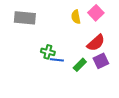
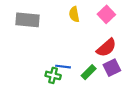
yellow semicircle: (76, 17) -> (74, 14), moved
green cross: (48, 52) -> (53, 75), moved

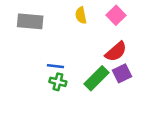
blue line: (63, 67) -> (55, 66), moved
green rectangle: (89, 72) -> (97, 78), size x1.5

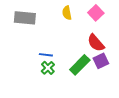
red semicircle: (116, 52) -> (96, 43), turned 90
green cross: (58, 82) -> (48, 68), turned 32

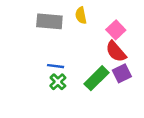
pink square: (96, 13) -> (116, 30), moved
gray rectangle: (25, 18) -> (49, 21), moved

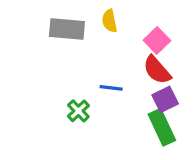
blue line: (56, 66) -> (111, 88), moved
green rectangle: (97, 78) -> (162, 127), moved, turned -70

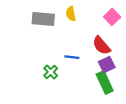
pink square: (157, 40) -> (112, 17), moved

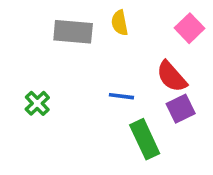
green cross: (51, 72) -> (37, 103), moved
green rectangle: (105, 83) -> (145, 139), moved

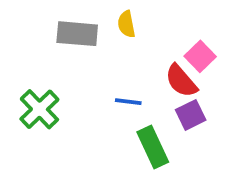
pink square: (189, 28) -> (200, 56), moved
green cross: (37, 103) -> (39, 109), size x1.5

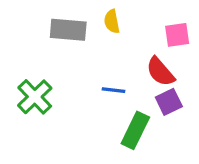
pink square: (200, 56) -> (177, 35), moved, turned 36
green rectangle: (153, 147) -> (135, 130), turned 51

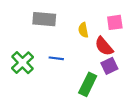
yellow semicircle: (112, 21) -> (83, 30), moved
blue line: (113, 90) -> (56, 58), moved

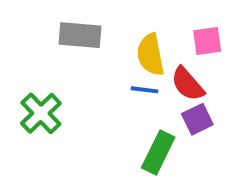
yellow semicircle: (83, 30) -> (150, 55), size x1.5
blue line: (56, 58) -> (145, 90), moved

